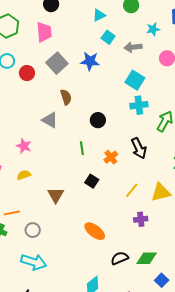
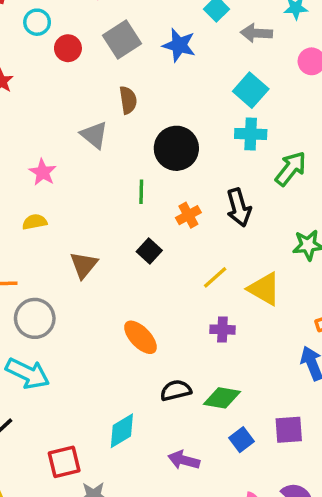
black circle: (98, 120) -> (176, 148), size x1.6
yellow triangle: (161, 192) -> (264, 289), turned 35
gray circle: (33, 230) -> (35, 318), size x1.5

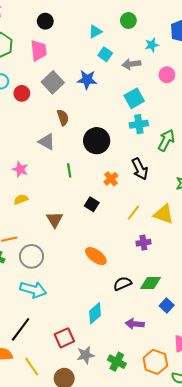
cyan square: (251, 90) -> (134, 98), turned 30
green line: (141, 192) -> (69, 170), moved

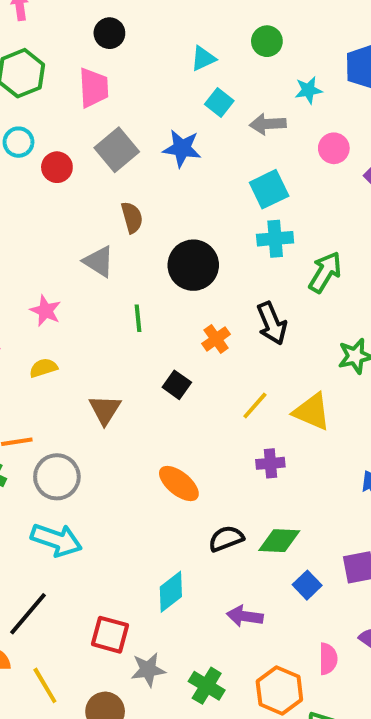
red square: (64, 338) -> (110, 635), turned 36

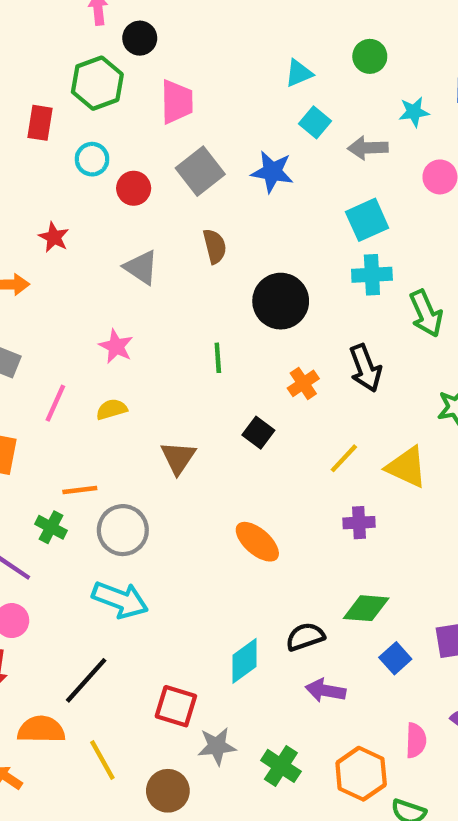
black circle: (109, 33) -> (140, 38), moved
gray triangle: (99, 262) -> (141, 267), moved
green arrow: (325, 272) -> (426, 313), turned 123
black semicircle: (226, 539) -> (305, 637), moved

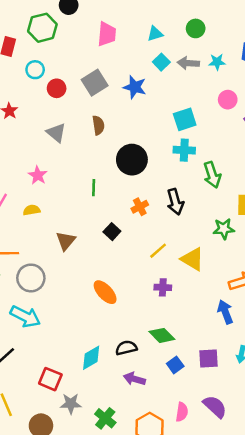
pink trapezoid: (177, 102) -> (107, 34), moved
gray arrow: (368, 148) -> (188, 63), moved
green diamond: (366, 608) -> (162, 335), turned 35

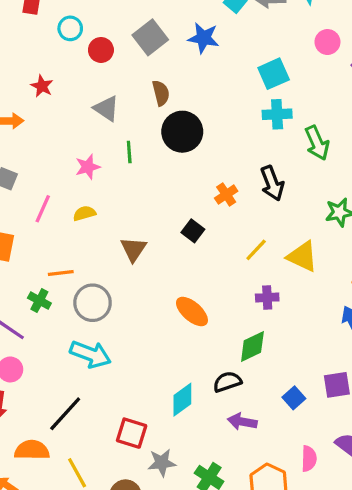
black circle: (132, 160) -> (182, 132), moved
pink star: (38, 175) -> (88, 167), turned 30
green line: (94, 188) -> (129, 152), moved
green diamond: (162, 335) -> (252, 346), moved, turned -65

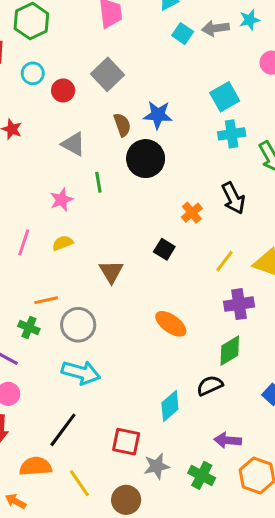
blue star: (203, 38) -> (158, 115), moved
purple cross: (267, 298) -> (239, 304), size x1.4
purple arrow: (242, 422) -> (228, 440), moved

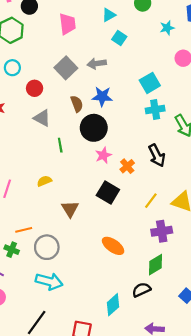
gray arrow: (215, 28) -> (97, 64), moved
red circle: (63, 90) -> (35, 88), moved
pink star: (61, 200) -> (103, 155), moved
yellow semicircle: (63, 243) -> (44, 181), moved
black square: (164, 249) -> (108, 193), size x1.5

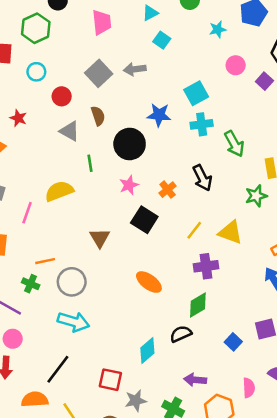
blue star: (102, 96) -> (159, 115), moved
brown semicircle: (77, 104) -> (98, 116), moved
pink star: (103, 155) -> (129, 185), moved
yellow semicircle: (44, 181) -> (59, 191), moved, size x1.6

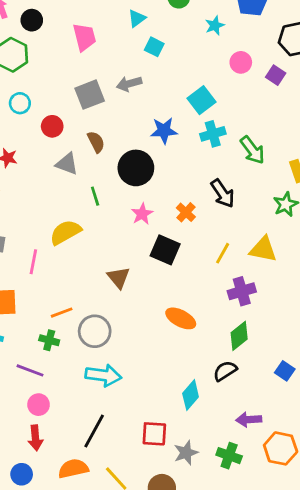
gray square: (99, 73) -> (90, 95), turned 30

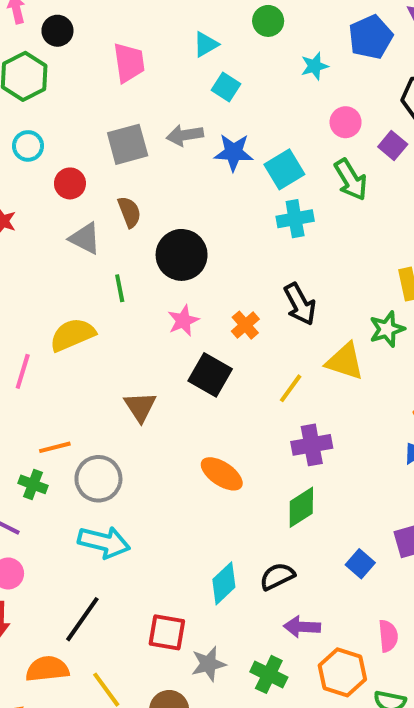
blue star: (164, 131) -> (234, 152), moved
green arrow: (252, 150) -> (351, 180), moved
yellow triangle: (263, 249) -> (345, 361), moved
black semicircle: (225, 371) -> (277, 576), moved

